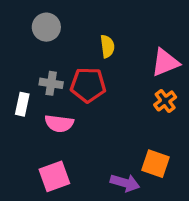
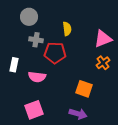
gray cross: (51, 83) -> (36, 40), moved
orange square: (156, 164) -> (84, 89), moved

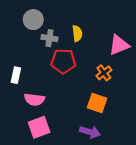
gray cross: (36, 40) -> (49, 38), moved
orange cross: (103, 63) -> (104, 73), moved
pink semicircle: (37, 77) -> (34, 99), moved

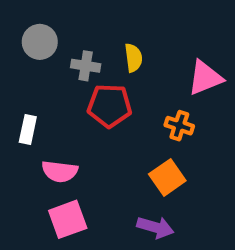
gray circle: (33, 20) -> (40, 42), moved
orange cross: (104, 73) -> (179, 126), turned -35
orange square: (97, 103) -> (167, 177), turned 36

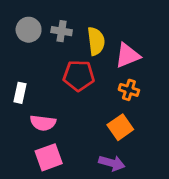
yellow semicircle: (133, 58) -> (96, 41), size x1.4
gray cross: (86, 66) -> (62, 31), moved
pink triangle: (205, 78) -> (128, 56), moved

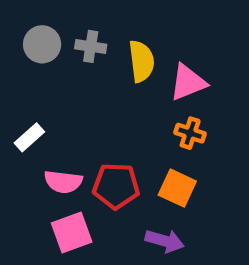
red pentagon: (79, 76) -> (116, 186), moved
white rectangle: (20, 93) -> (29, 137), turned 36
orange square: (120, 127) -> (177, 188), turned -30

